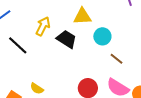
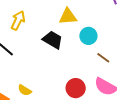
yellow arrow: (43, 26) -> (18, 21), moved

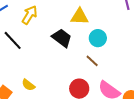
brown line: (103, 58) -> (92, 61), moved

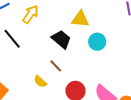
brown line: (92, 61) -> (56, 66), moved
yellow semicircle: (28, 85) -> (40, 82), moved

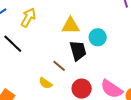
yellow triangle: (80, 19) -> (70, 26), moved
black trapezoid: (61, 39) -> (78, 51), moved, turned 40

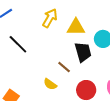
yellow arrow: (28, 17) -> (50, 18), moved

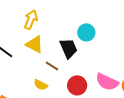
yellow triangle: (76, 27) -> (35, 44), moved, turned 36

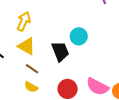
brown line: (52, 66) -> (32, 69), moved

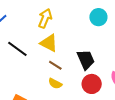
cyan circle: (79, 36) -> (98, 17), moved
black trapezoid: (60, 51) -> (86, 60), moved

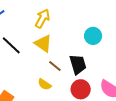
cyan circle: (98, 17) -> (93, 36), moved
brown line: (55, 65) -> (55, 66), moved

